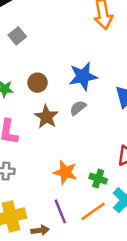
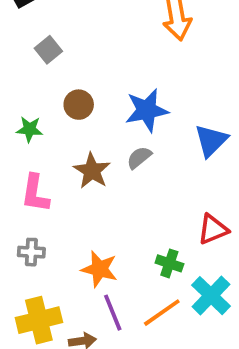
brown circle: (37, 83) -> (79, 105), moved
orange star: (65, 172) -> (99, 269), moved

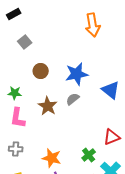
green star: (29, 129) -> (15, 93), moved
blue triangle: (211, 141) -> (111, 90), turned -36
green cross: (169, 263) -> (89, 155), turned 32

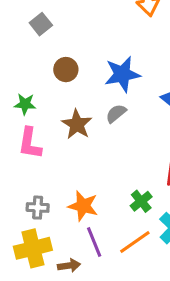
gray cross: (16, 149) -> (38, 208), moved

